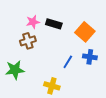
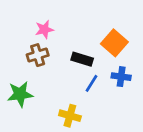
black rectangle: (54, 24) -> (82, 59), moved

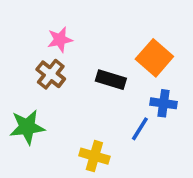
brown cross: (38, 55) -> (51, 74), turned -35
blue line: (92, 83) -> (140, 129), moved

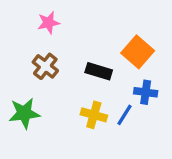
pink star: (60, 40) -> (49, 23), moved
yellow cross: (94, 156) -> (94, 115), moved

